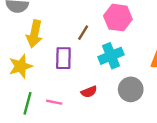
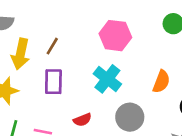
brown line: (83, 33) -> (52, 46), moved
cyan cross: (111, 56) -> (107, 79), turned -30

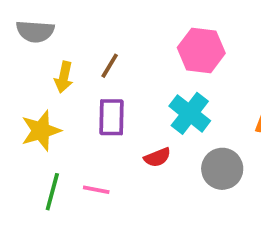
yellow arrow: (21, 54) -> (64, 77), size x0.7
red semicircle: (82, 120) -> (157, 157), moved

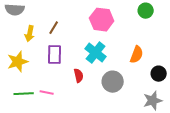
red semicircle: (157, 157) -> (79, 76), turned -80
green line: (52, 192) -> (24, 94), turned 72

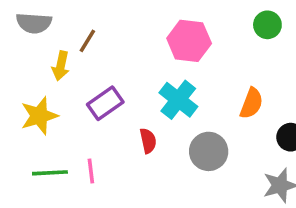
brown line: (54, 28) -> (87, 41), moved
purple rectangle: (55, 55) -> (105, 103), turned 54
pink line: (47, 93) -> (91, 171), turned 72

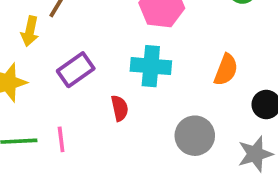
cyan cross: (178, 100) -> (151, 66), turned -33
gray circle: (209, 151) -> (195, 136), moved

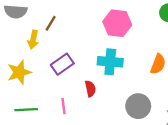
pink line: (61, 139) -> (64, 106), moved

